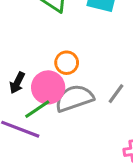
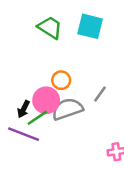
black arrow: (17, 83) -> (24, 109), moved
gray line: (116, 94) -> (100, 94), moved

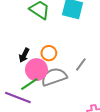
black arrow: (24, 109) -> (24, 55), moved

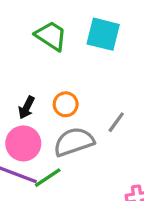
pink circle: (36, 70) -> (23, 143), moved
green line: (29, 84) -> (48, 178), moved

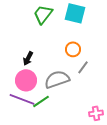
green trapezoid: (51, 36) -> (43, 14), turned -85
orange circle: (66, 104) -> (73, 49), moved

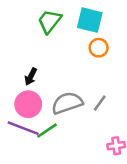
orange circle: (73, 49) -> (99, 48), moved
gray line: (83, 67) -> (100, 103), moved

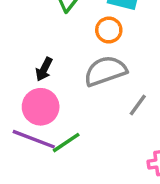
orange circle: (99, 48) -> (109, 30), moved
gray semicircle: (67, 103) -> (105, 71), moved

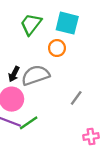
gray semicircle: (105, 71) -> (35, 75), moved

